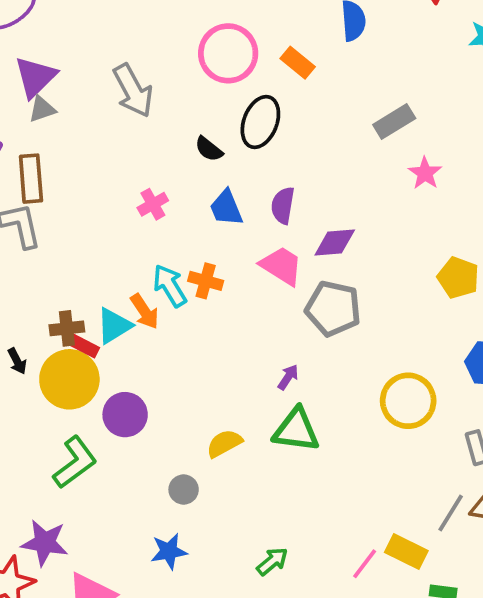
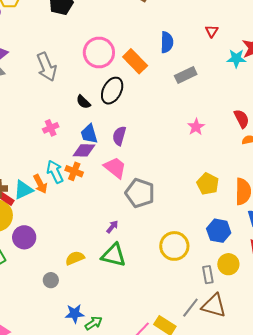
orange rectangle: (298, 63) -> (135, 61), size x1.4
gray rectangle: (394, 122) -> (186, 75), moved
purple diamond: (335, 243) -> (84, 150), moved
blue star: (169, 551) -> (75, 314), moved

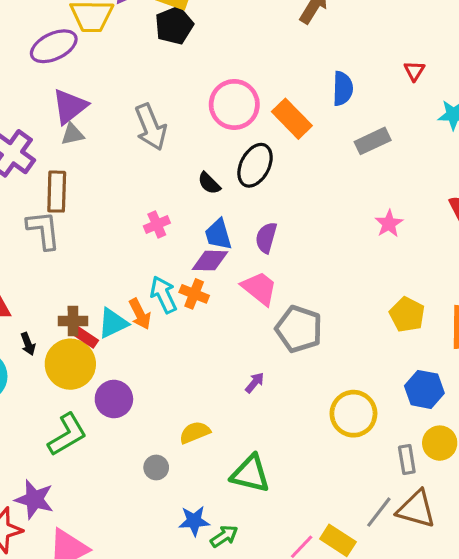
green triangle: (114, 255) -> (250, 474), moved

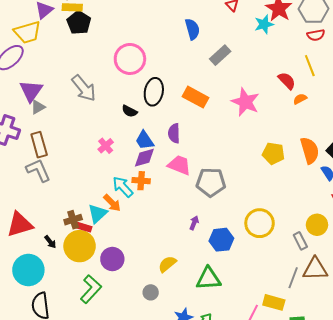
orange rectangle: (292, 119) -> (196, 97), moved
pink star: (389, 224) -> (245, 102), size x1.6
blue hexagon: (424, 389) -> (221, 240), moved

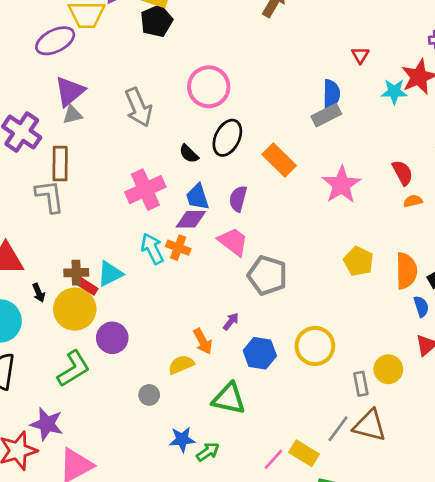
blue semicircle: (192, 29) -> (331, 94), moved
pink cross: (106, 146) -> (145, 190), size x1.8
orange arrow: (112, 203) -> (203, 341), moved

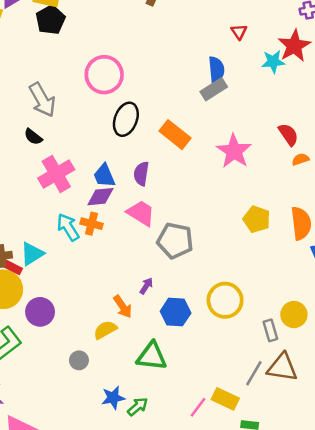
black semicircle: (189, 154) -> (33, 137), moved

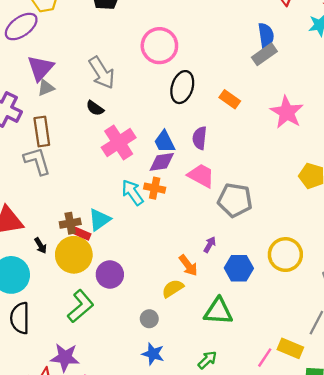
orange rectangle: (175, 135) -> (230, 99), size x0.7
blue star: (113, 398) -> (153, 354), moved, turned 30

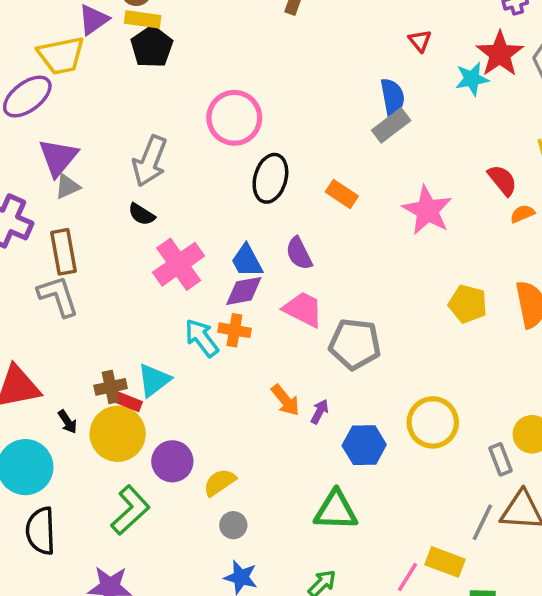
gray arrow: (102, 73) -> (150, 161), turned 56
purple semicircle: (200, 138) -> (299, 253), turned -30
orange arrow: (188, 265) -> (285, 400), moved
yellow semicircle: (173, 288) -> (220, 482), moved

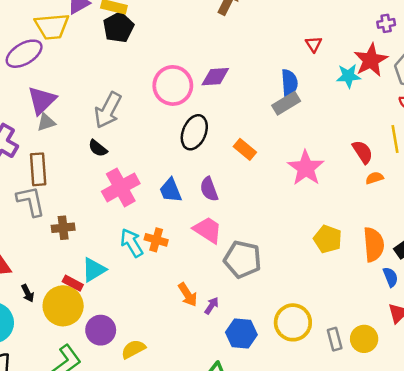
purple diamond: (244, 291) -> (215, 77), moved
brown cross: (111, 387) -> (63, 228), moved
gray rectangle: (500, 459) -> (335, 339), moved

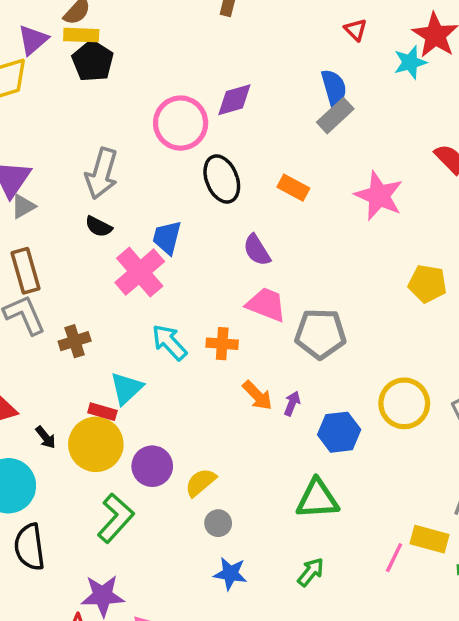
black ellipse: (194, 132) -> (222, 179), turned -32
blue trapezoid: (171, 190) -> (167, 238), moved, turned 48
orange cross: (156, 240) -> (222, 344), moved

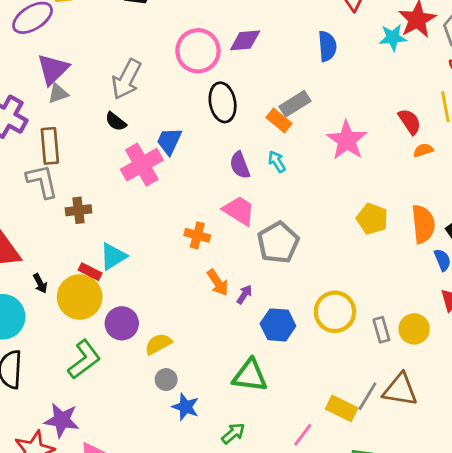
gray rectangle: (335, 116) -> (295, 104), moved
gray pentagon: (320, 334) -> (278, 243), turned 30
cyan arrow: (169, 342) -> (277, 162), moved, size x0.7
yellow rectangle: (429, 539) -> (342, 408), moved
blue star: (230, 574) -> (185, 407), moved

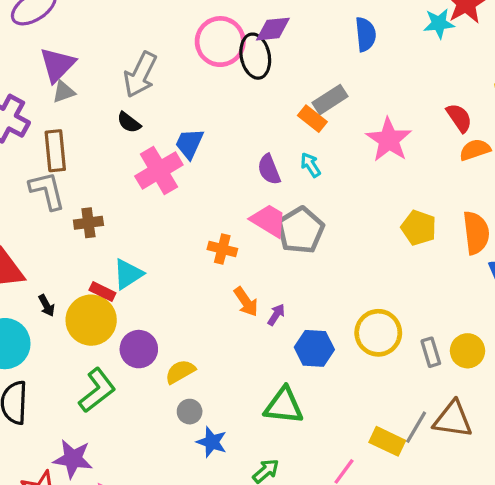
black ellipse: (223, 102) -> (255, 56), moved
orange semicircle: (423, 150) -> (475, 150), size x1.4
gray pentagon: (278, 243) -> (301, 230), moved

